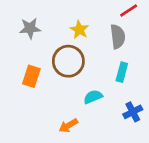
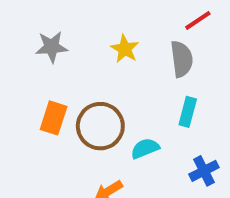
brown circle: (68, 61) -> (100, 126), moved

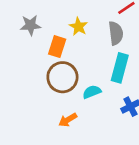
cyan rectangle: (188, 112) -> (120, 68), size x1.5
orange rectangle: (54, 118) -> (57, 47), moved

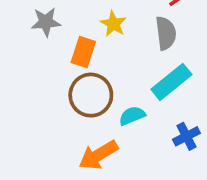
cyan rectangle: (120, 68) -> (171, 82), turned 36
orange arrow: (68, 120) -> (98, 155), size x1.5

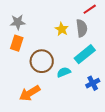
yellow star: (113, 24) -> (62, 29), moved
orange rectangle: (83, 52) -> (17, 43), moved
orange arrow: (98, 155) -> (30, 93), moved

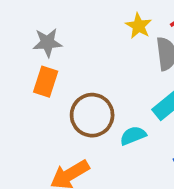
yellow star: (62, 29) -> (139, 26), moved

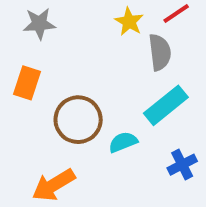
gray star: (47, 43) -> (39, 24), moved

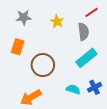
yellow star: (129, 22) -> (57, 21), moved
cyan semicircle: (123, 142) -> (73, 89), moved, turned 40

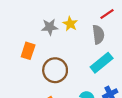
gray star: (24, 17) -> (50, 27), moved

